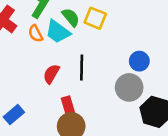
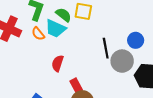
blue circle: (139, 61) -> (136, 40), moved
black line: (82, 68) -> (106, 48), moved

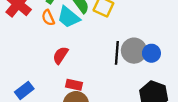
gray circle: (122, 61) -> (134, 51), moved
red rectangle: (76, 86) -> (74, 85), turned -64

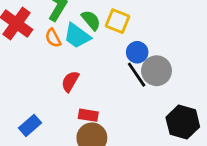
black line: (117, 53) -> (137, 75), turned -35
blue circle: (151, 53) -> (137, 52), moved

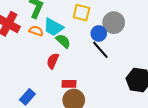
green semicircle: (91, 20) -> (63, 41), moved
orange semicircle: (53, 38) -> (36, 31), turned 144
gray circle: (157, 71) -> (114, 23), moved

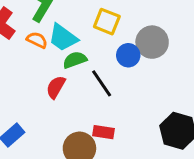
green semicircle: (63, 41) -> (75, 60), turned -70
black line: (100, 50) -> (102, 83), moved
red rectangle: (69, 84) -> (104, 132), moved

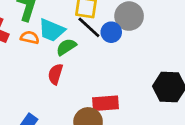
black line: (102, 83) -> (89, 27), moved
red rectangle: (104, 132) -> (106, 103), size x1.4

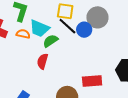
red rectangle: (106, 103) -> (92, 81), moved

